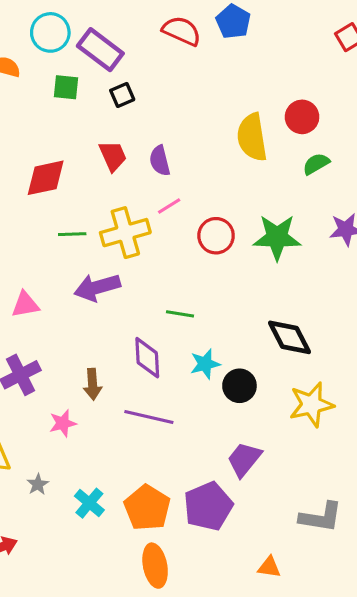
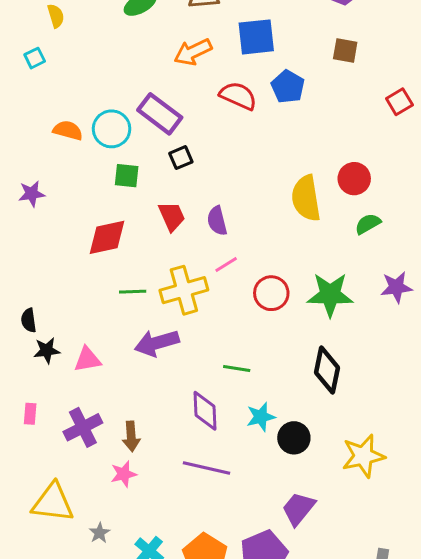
cyan circle: (50, 32) -> (112, 129), moved
green square: (66, 87) -> (127, 176), moved
black diamond: (290, 337) -> (327, 370), moved, turned 39
brown arrow: (93, 384) -> (131, 436), moved

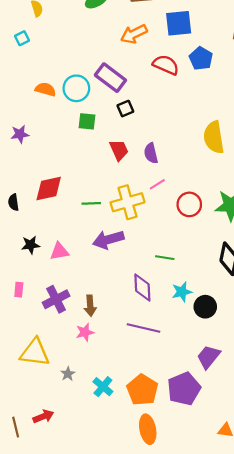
red diamond: (107, 237) -> (49, 188), moved
black semicircle: (29, 320) -> (13, 202), moved

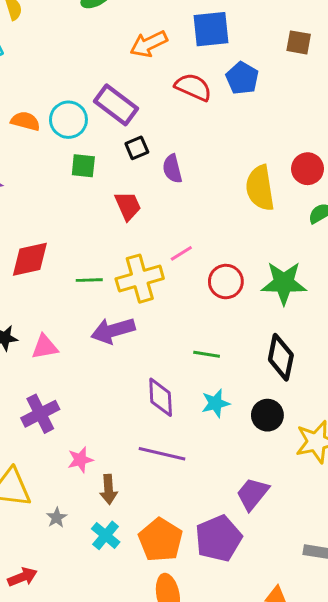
purple semicircle: (151, 153) -> (172, 169), moved
green line: (165, 258) -> (207, 354), moved
brown arrow: (90, 306) -> (109, 489), moved
black circle: (205, 307) -> (267, 415), moved

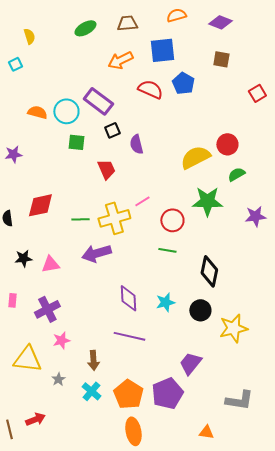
yellow semicircle: (260, 188) -> (195, 157), turned 72
green star: (284, 283) -> (207, 201), moved
green line: (207, 354) -> (167, 250), moved
pink star: (80, 460) -> (61, 340), moved

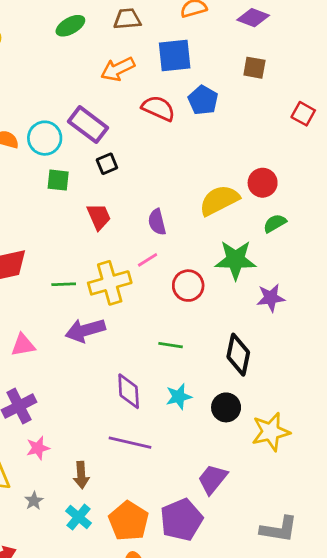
red square: (257, 93) -> (303, 114), turned -30
purple semicircle: (136, 144) -> (157, 222), moved
purple star: (255, 216) -> (271, 298), moved
green line: (167, 250) -> (171, 345), moved

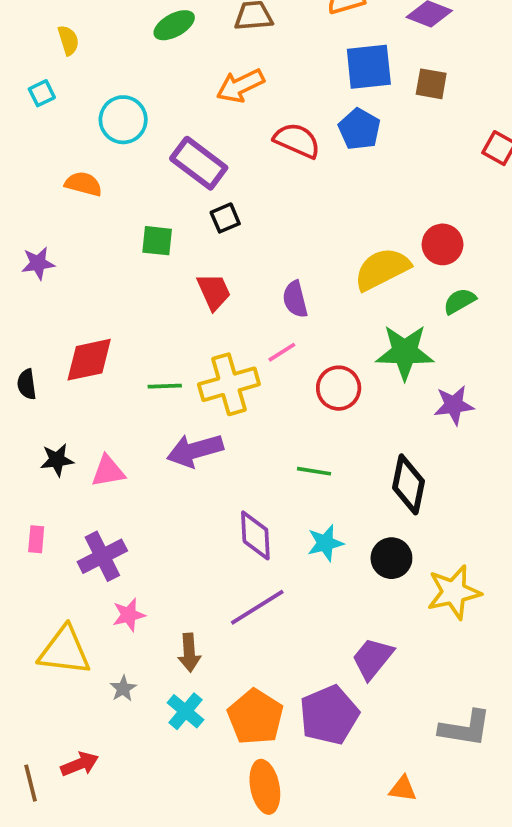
blue square: (175, 55) -> (369, 67), moved
cyan circle: (45, 138) -> (123, 120), moved
purple line: (130, 443) -> (257, 607), turned -45

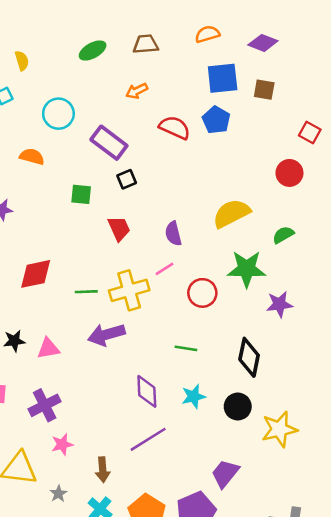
orange arrow: (240, 86) -> (137, 91), size x0.7
red circle: (443, 244) -> (289, 173), moved

